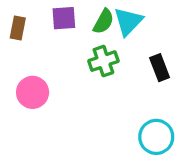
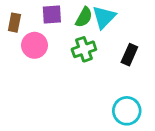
black rectangle: (160, 68) -> (129, 55), turned 45
pink circle: (33, 92) -> (34, 45), moved

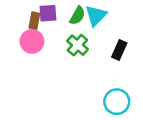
brown rectangle: (14, 23) -> (34, 21), moved
green cross: (84, 49) -> (77, 45), turned -30

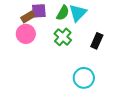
brown rectangle: (34, 21) -> (28, 17), turned 48
cyan circle: (117, 102) -> (84, 78), moved

